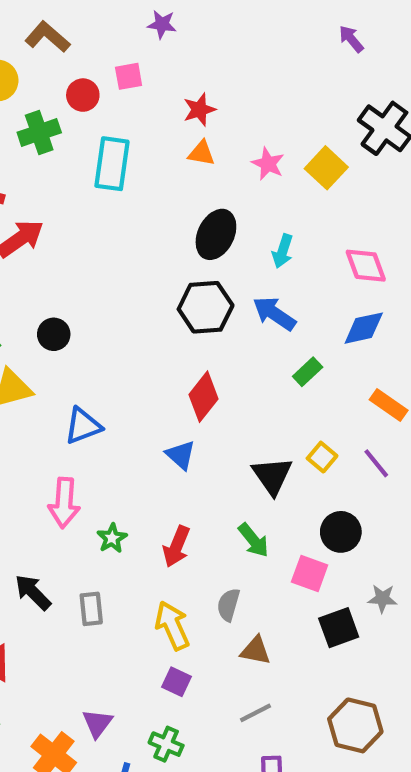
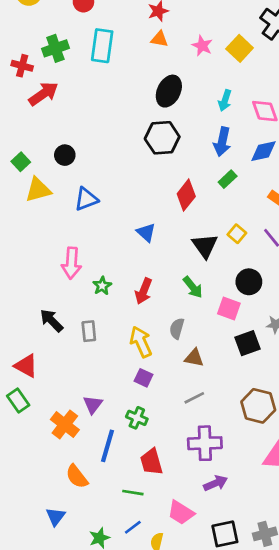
green cross: (39, 132) -> (55, 48), moved
cyan arrow: (283, 251) -> (225, 100), moved
blue arrow: (274, 313) -> (222, 142), moved, turned -112
red diamond: (204, 397) -> (186, 195), moved
blue triangle: (83, 426) -> (86, 199), moved

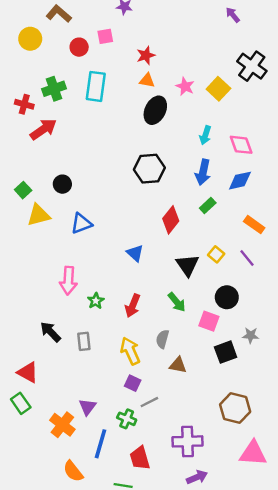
black ellipse: (169, 91) -> (155, 110), moved
gray line: (194, 398) -> (149, 402), moved

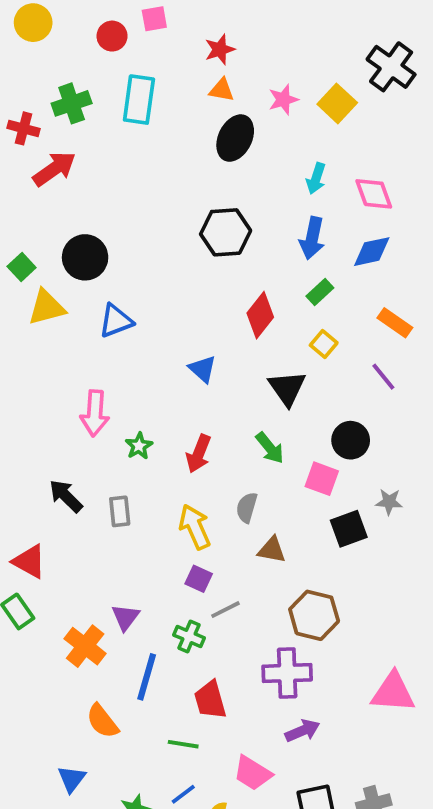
pink star: (185, 86) -> (283, 100), turned 30
black circle: (62, 184) -> (85, 257), size x1.5
yellow square: (216, 254) -> (324, 344), moved
brown hexagon: (235, 408) -> (314, 615), moved

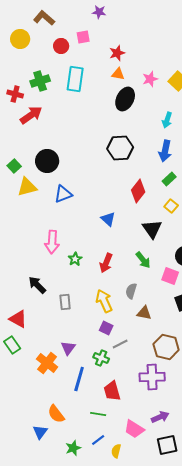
gray rectangle: (120, 511) -> (65, 302), moved
orange semicircle: (102, 721) -> (56, 414), moved
purple arrow: (303, 731) -> (160, 417), moved

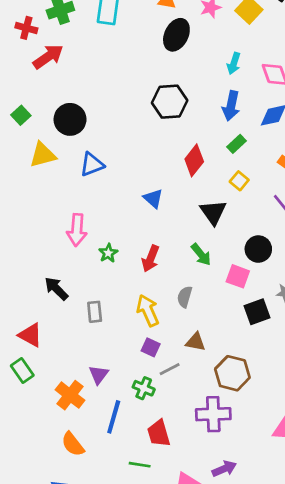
green square: (14, 166) -> (21, 115), moved
brown triangle: (144, 313) -> (196, 342), moved
orange semicircle: (56, 414) -> (73, 444), moved

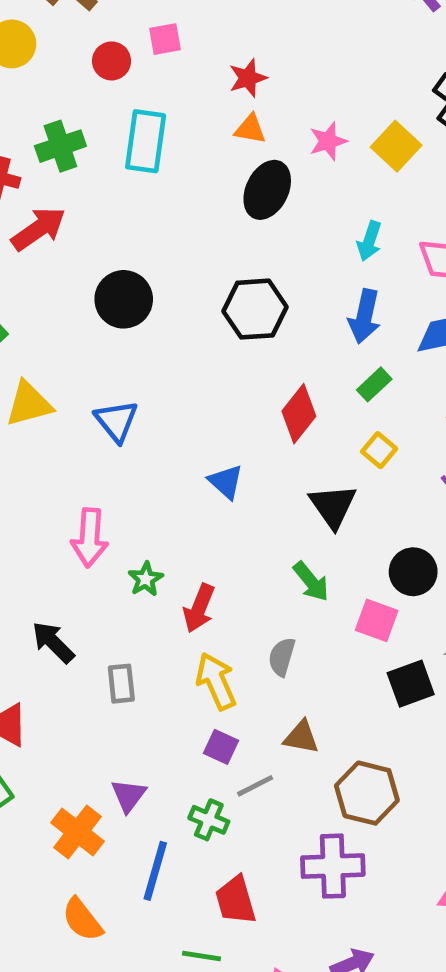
black circle: (70, 119) -> (124, 299), moved
blue triangle: (92, 164) -> (116, 421), turned -48
red arrow: (151, 259) -> (199, 608), moved

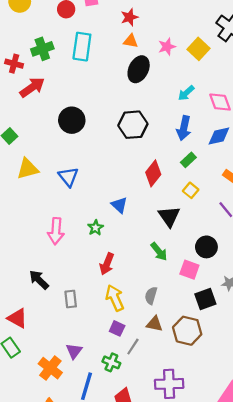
cyan arrow: (369, 241) -> (186, 93), turned 30
green star: (146, 579) -> (96, 228), moved
gray semicircle: (282, 657) -> (151, 296), moved
gray line: (255, 786) -> (133, 347), turned -30
brown hexagon: (367, 793) -> (187, 331), moved

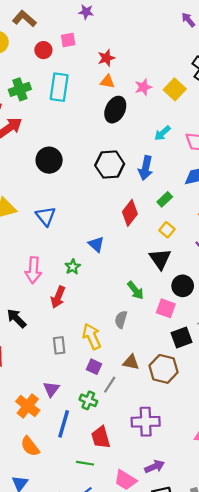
blue arrow: (184, 128) -> (146, 168), moved
black triangle: (169, 216) -> (160, 259), moved
red arrow: (107, 264) -> (58, 297), moved
gray semicircle: (151, 296) -> (121, 320), moved
gray rectangle: (71, 299) -> (59, 345), moved

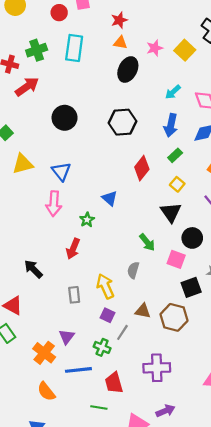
blue arrow: (146, 168) -> (171, 125), moved
pink arrow: (33, 270) -> (54, 204), moved
blue line: (64, 424) -> (78, 370), turned 68

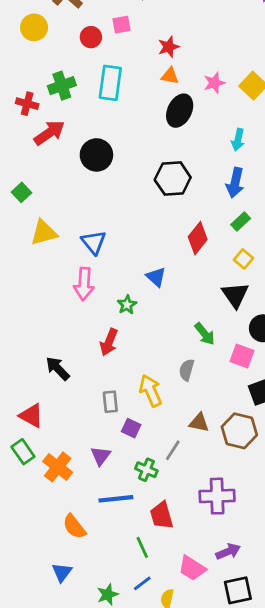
cyan arrow: (173, 92) -> (238, 140), turned -35
black circle: (65, 118) -> (96, 155), moved
purple square: (107, 315) -> (131, 428), moved
orange cross: (44, 353) -> (58, 467), moved
green line: (99, 408) -> (142, 547), turned 56

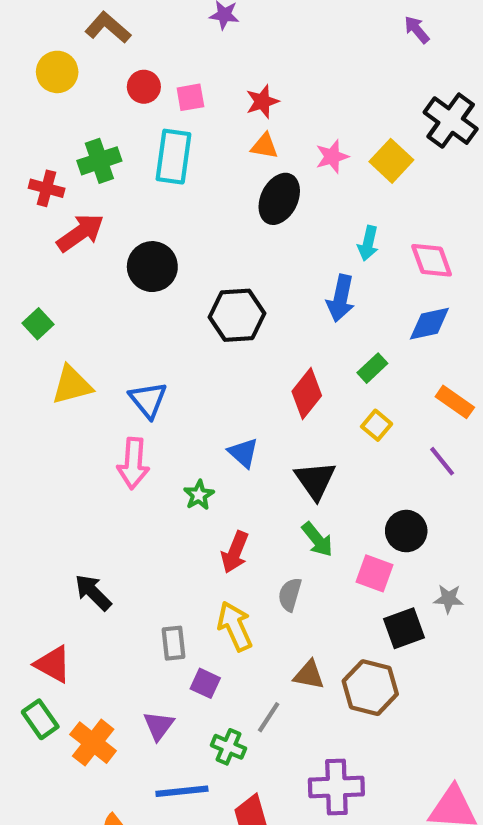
pink square: (121, 25) -> (190, 97), moved
black hexagon: (173, 179) -> (237, 315), moved
blue arrow: (235, 183) -> (341, 298), moved
black triangle: (235, 295) -> (315, 480), moved
red arrow: (109, 342) -> (235, 552), moved

